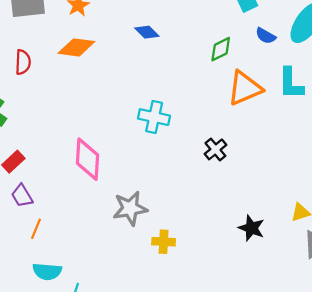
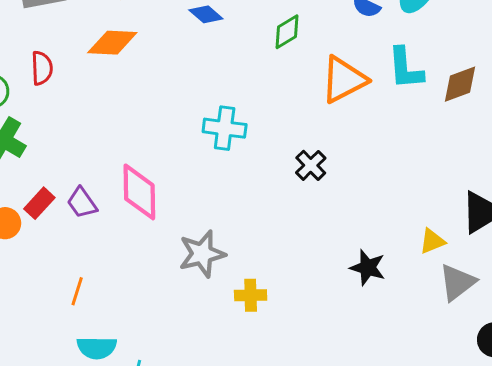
green diamond: (221, 49) -> (287, 32), moved
purple trapezoid: (22, 196) -> (82, 203), moved

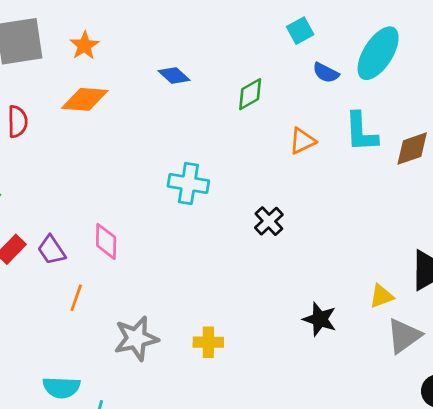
orange triangle: (344, 80) -> (302, 141), size x0.6
pink diamond: (139, 192) -> (106, 241), size x0.7
gray star: (202, 254) -> (136, 338), moved
orange line: (77, 291) -> (76, 298), moved

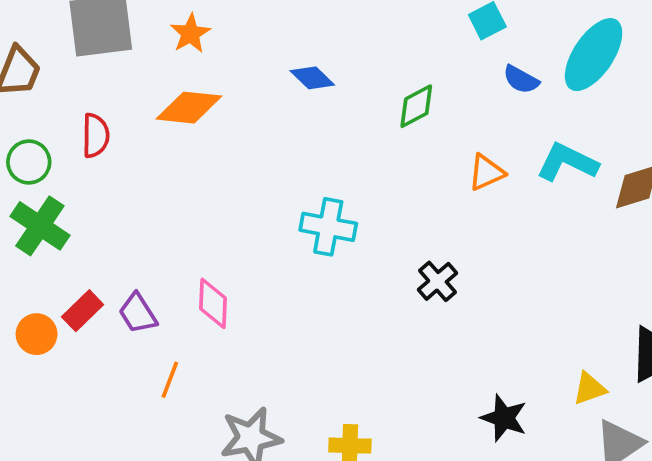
cyan L-shape: (361, 132) -> (567, 162), turned 117

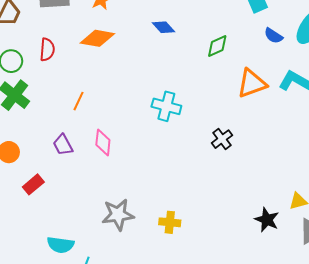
orange triangle: (486, 172) -> (252, 83), size x1.5
red rectangle: (83, 311) -> (33, 184), moved
orange line: (170, 380) -> (79, 101), moved
black star: (504, 418) -> (267, 220), moved

